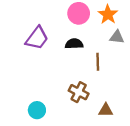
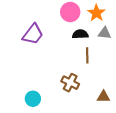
black semicircle: (74, 44) -> (80, 34), moved
brown triangle: (106, 110) -> (103, 97), moved

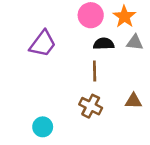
brown line: (87, 55) -> (95, 71), moved
brown triangle: (103, 97) -> (134, 101), moved

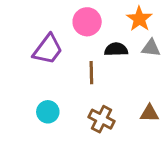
pink circle: (91, 15) -> (87, 22), moved
brown line: (95, 71) -> (91, 73), moved
cyan circle: (43, 127) -> (48, 112), moved

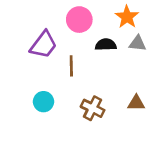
brown line: (91, 73) -> (71, 66), moved

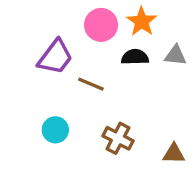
orange star: (127, 17) -> (142, 22), moved
brown line: (71, 66) -> (91, 84), turned -66
brown triangle: (136, 103) -> (174, 154), moved

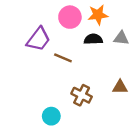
orange star: (142, 22) -> (98, 15), turned 30
cyan circle: (55, 130) -> (51, 116), moved
brown triangle: (174, 154) -> (120, 87), moved

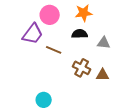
pink circle: (70, 17) -> (50, 15), moved
gray triangle: (121, 38) -> (104, 43), moved
brown cross: (82, 95) -> (82, 68), moved

